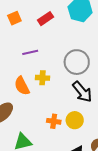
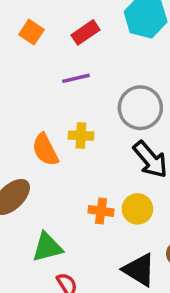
orange square: (14, 18) -> (31, 32), turned -32
purple line: (30, 52) -> (76, 78), moved

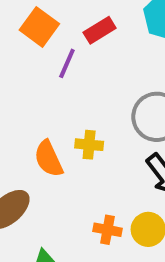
orange square: (31, 32) -> (39, 27), size x1.4
purple line: (76, 78) -> (67, 63), moved, turned -56

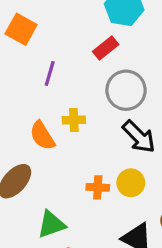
red rectangle: (100, 30) -> (106, 48), moved
purple line: (67, 63) -> (50, 73), moved

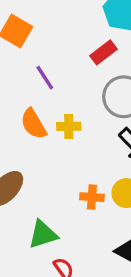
purple line: (50, 73) -> (45, 78), turned -50
orange semicircle: (42, 136) -> (33, 124), moved

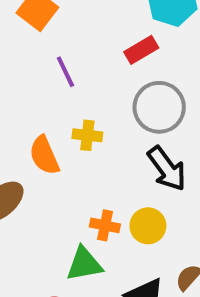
orange semicircle: (33, 124) -> (44, 155), moved
green triangle: (43, 234) -> (84, 264), moved

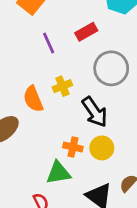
red rectangle: (141, 50) -> (86, 32), moved
yellow cross: (87, 135) -> (62, 86), turned -30
black arrow: (167, 169) -> (95, 112), moved

